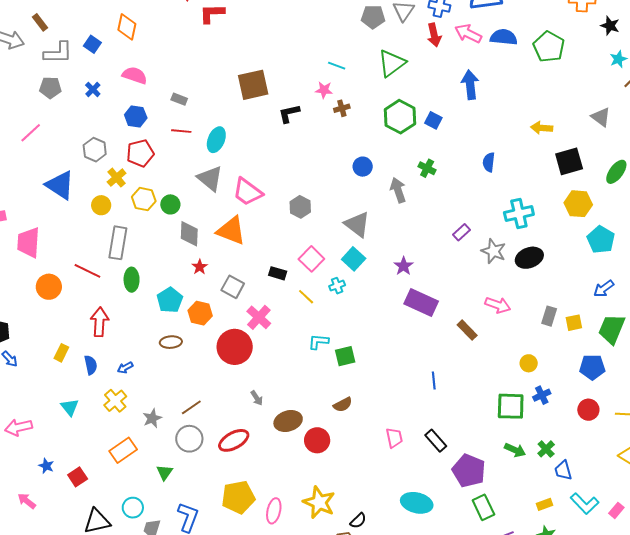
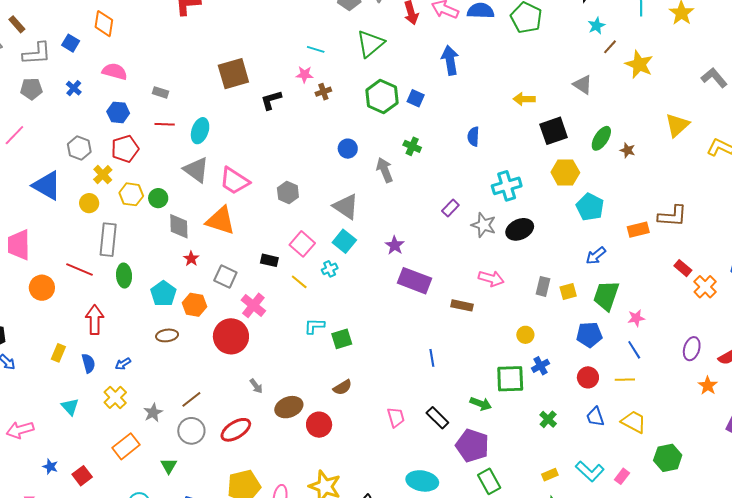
brown rectangle: (467, 330) -> (462, 305), turned -30
green arrow: (515, 450) -> (481, 404), moved
blue trapezoid: (563, 470) -> (595, 417), moved

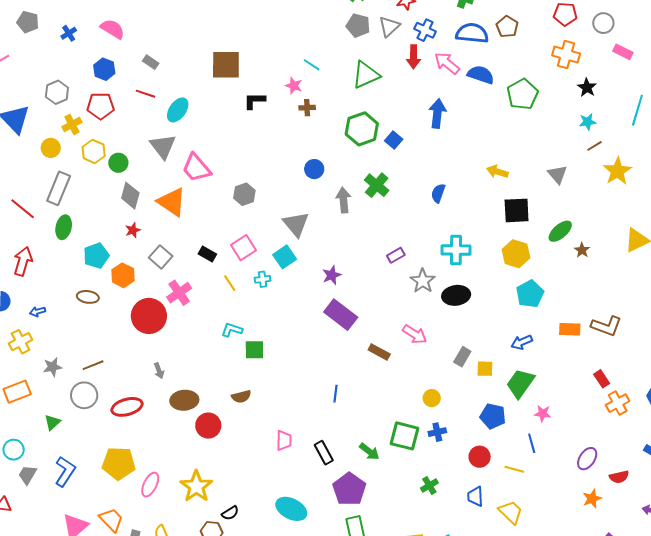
green cross: (412, 146) -> (377, 185), size x1.4

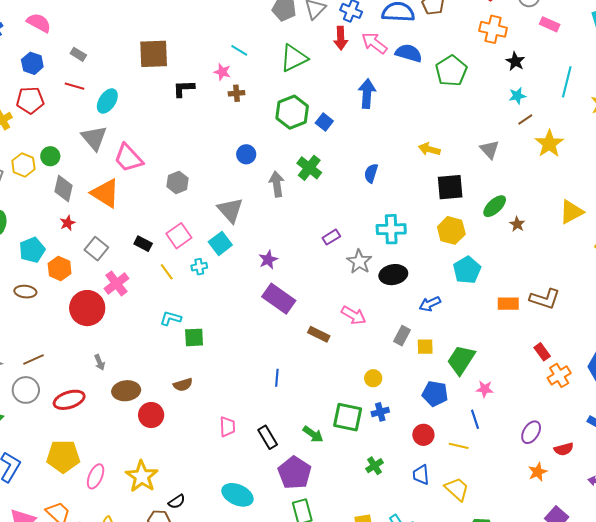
yellow hexagon: (94, 151) -> (23, 165), moved
blue arrow: (522, 342) -> (430, 304), moved

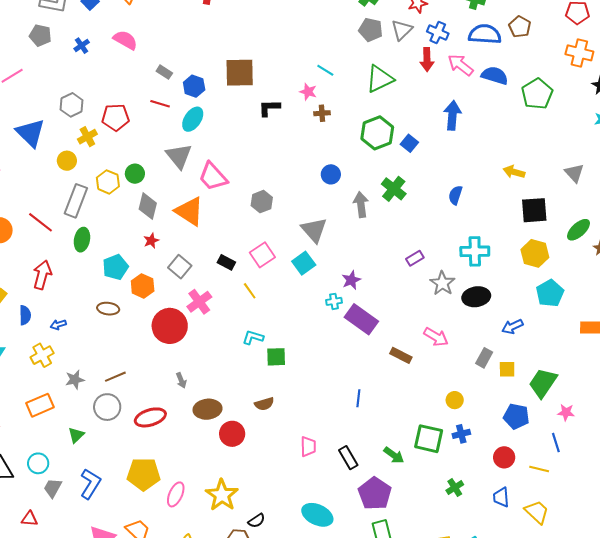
blue hexagon: (32, 63) -> (194, 86), moved
cyan cross: (199, 267) -> (334, 301), moved

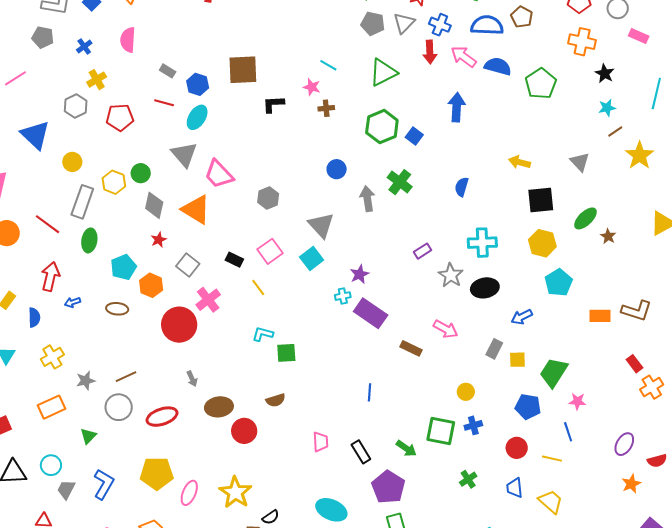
pink semicircle: (125, 40) -> (128, 40), turned -115
yellow cross: (87, 137) -> (97, 80), moved
blue arrow: (58, 325) -> (73, 302), moved

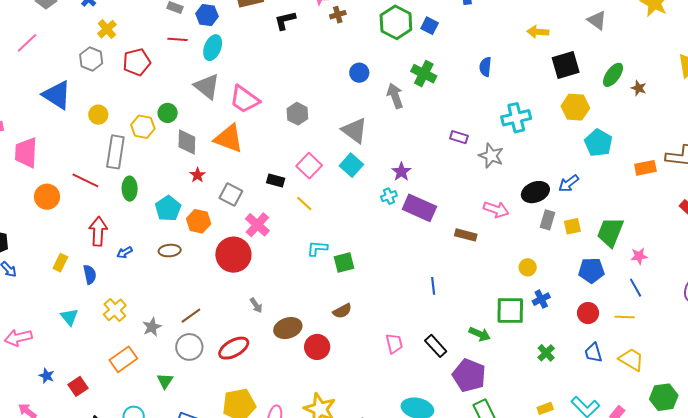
purple rectangle: (422, 251) -> (459, 137), turned 60
black ellipse: (485, 288) -> (535, 192), moved

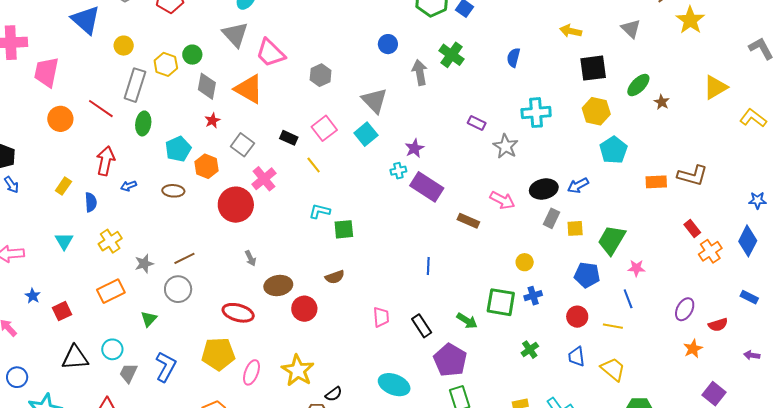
red ellipse: (234, 348) -> (238, 313), moved, turned 36

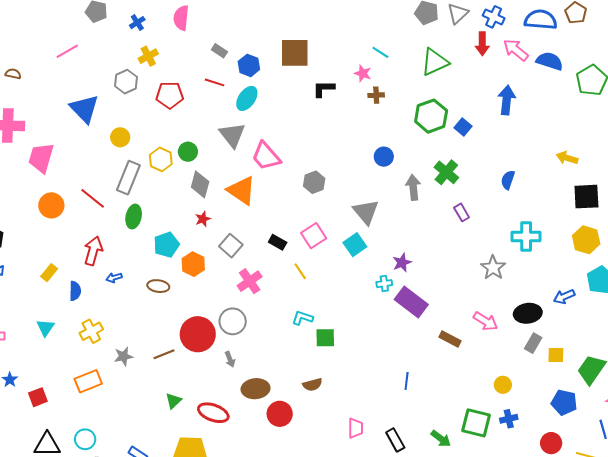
purple rectangle: (477, 123) -> (462, 212), moved, turned 30
blue arrow: (578, 185) -> (564, 297), moved
red circle: (236, 205) -> (198, 334), moved
gray circle: (178, 289) -> (233, 321), moved
green triangle: (149, 319) -> (173, 401), moved

